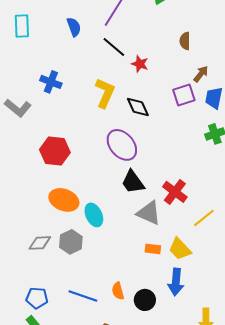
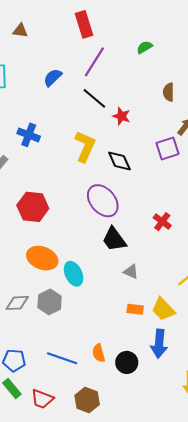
blue semicircle: (74, 27) -> (53, 78), turned -114
red cross: (175, 192) -> (162, 222), moved, size x0.7
gray triangle: (149, 213) -> (131, 272), size x0.6

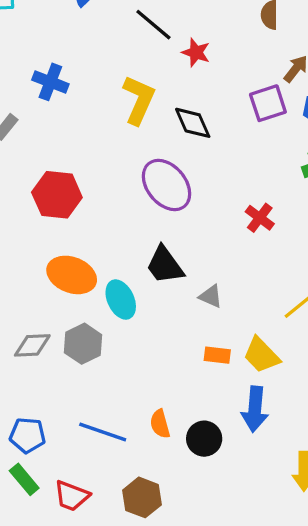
black trapezoid: (114, 239) -> (165, 265), moved

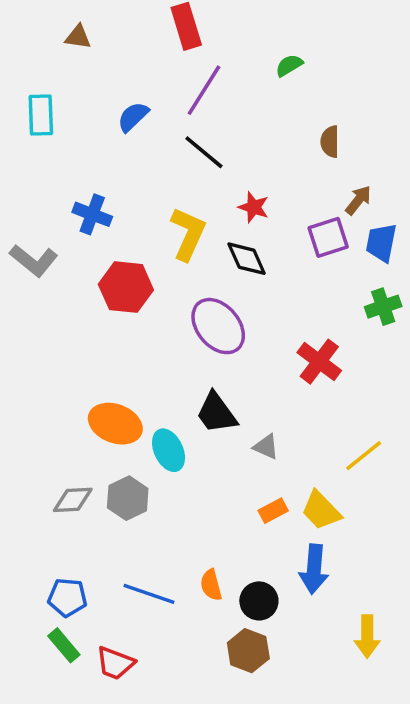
red star: (196, 52) -> (254, 207), moved
red hexagon: (57, 195) -> (126, 287), moved
red cross: (260, 218) -> (319, 362), size x1.4
orange rectangle: (217, 355) -> (273, 511), turned -35
brown hexagon: (142, 497) -> (248, 651), moved

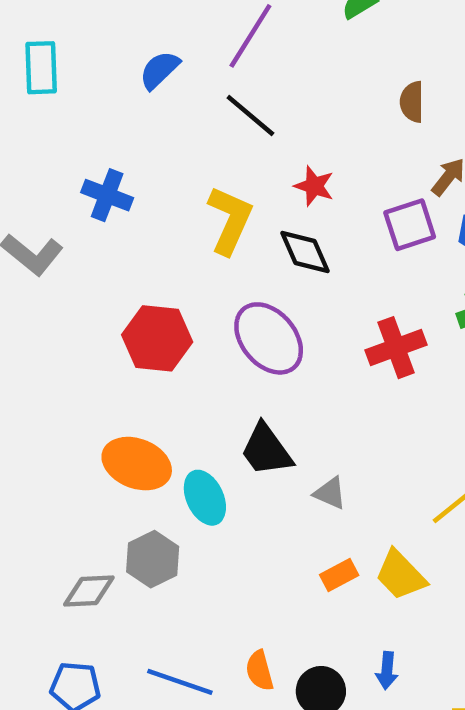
red hexagon: (126, 287) -> (157, 338), moved
red cross: (319, 362) -> (396, 348), moved, turned 33
gray diamond: (73, 500) -> (89, 591), moved
blue arrow: (314, 569) -> (387, 671), moved, size x0.6

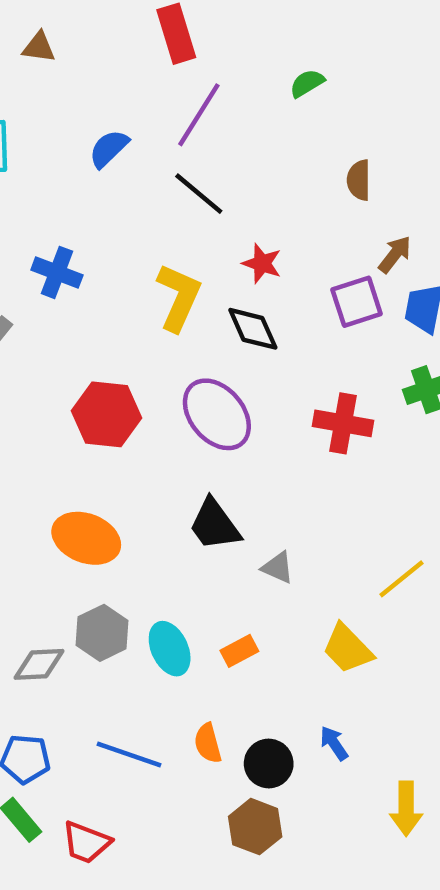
red cross: (396, 348) -> (343, 423), turned 30
cyan ellipse: (205, 498) -> (170, 649), moved
orange rectangle: (339, 575) -> (239, 651), moved
blue arrow: (387, 671) -> (334, 743), turned 141

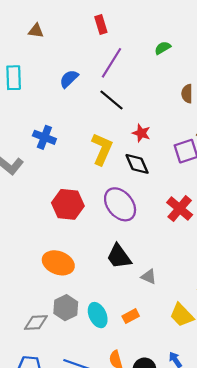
red rectangle: (176, 34) -> (101, 24), size x0.7
red cross: (343, 423) -> (180, 209), turned 30

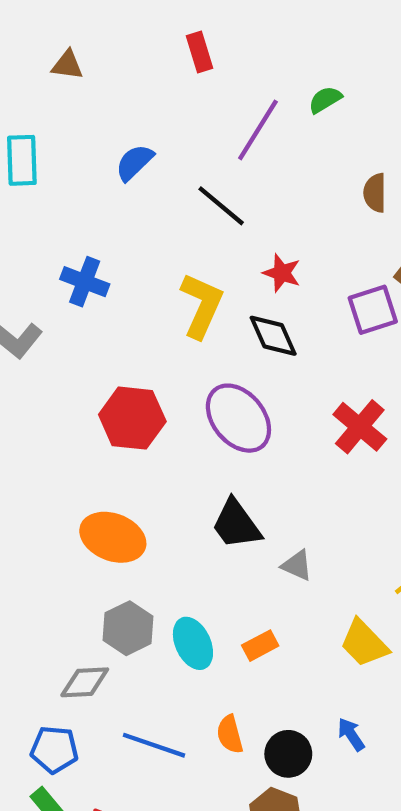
purple line: (111, 63) -> (258, 130), moved
gray diamond: (36, 322) -> (85, 682), moved

